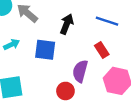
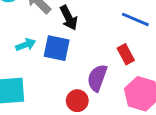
black arrow: (67, 24) -> (69, 18), moved, turned 126
cyan arrow: (12, 44) -> (26, 45), moved

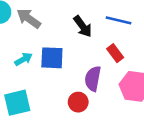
black arrow: (69, 18) -> (83, 26), moved

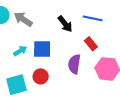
red circle: (78, 102) -> (41, 76), moved

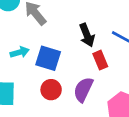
red rectangle: (91, 44) -> (100, 60), moved
red circle: (41, 76) -> (51, 90), moved

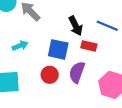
blue square: (48, 58) -> (58, 49), moved
red rectangle: (100, 60) -> (89, 46), turned -49

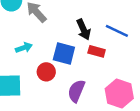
purple semicircle: (77, 72) -> (76, 91), moved
red circle: (50, 75) -> (46, 72), moved

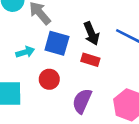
red rectangle: (97, 51) -> (90, 60), moved
blue square: (64, 54) -> (57, 43), moved

